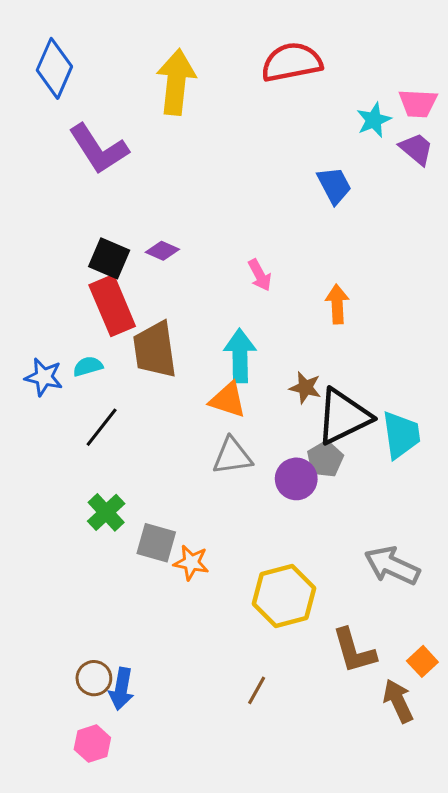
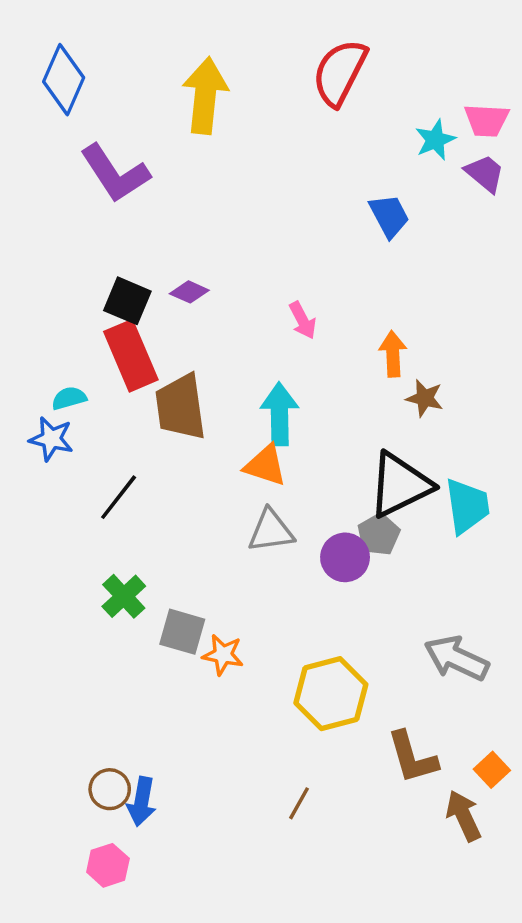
red semicircle: (292, 62) -> (340, 73), turned -52
cyan semicircle: (88, 366) -> (69, 398), moved
brown star: (305, 388) -> (425, 398), moved

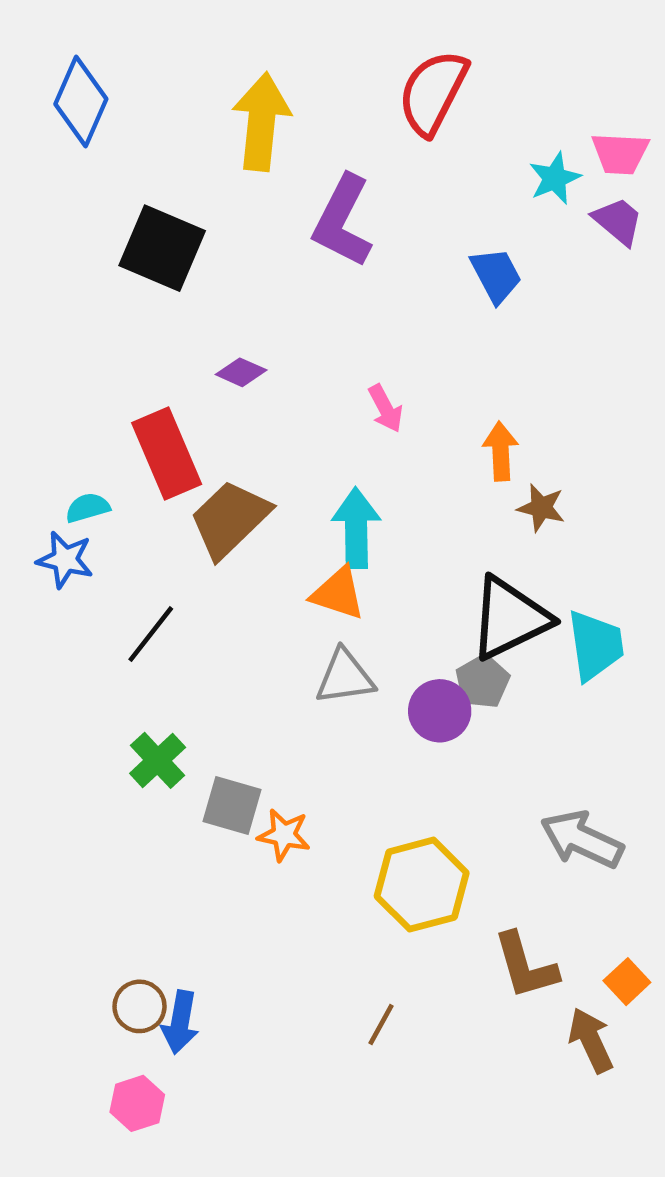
purple L-shape: (115, 173) -> (343, 221), moved, turned 60
black square: (127, 301) -> (162, 248), moved, size x1.4
brown trapezoid: (180, 407) -> (230, 519), turned 54

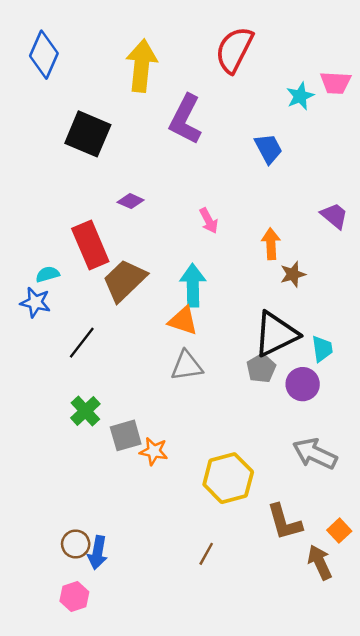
purple trapezoid: (618, 221) -> (334, 216), moved
brown star: (541, 508) -> (293, 274), turned -30
cyan trapezoid: (595, 645) -> (322, 349), size x0.7
purple circle: (440, 711) -> (303, 384), moved
gray square: (232, 806) -> (126, 435), turned -32

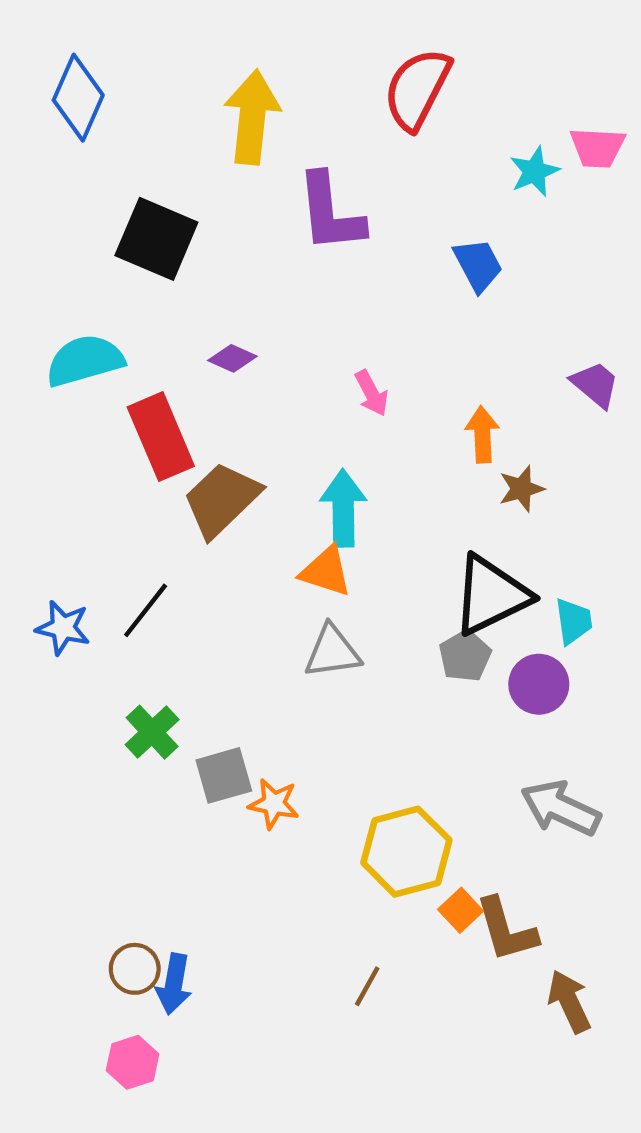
purple L-shape: (185, 119) -> (330, 213), turned -33
cyan semicircle: (48, 274) -> (85, 361), moved, size x1.8
blue star: (35, 302) -> (63, 628), moved
orange square: (339, 531) -> (461, 910), moved

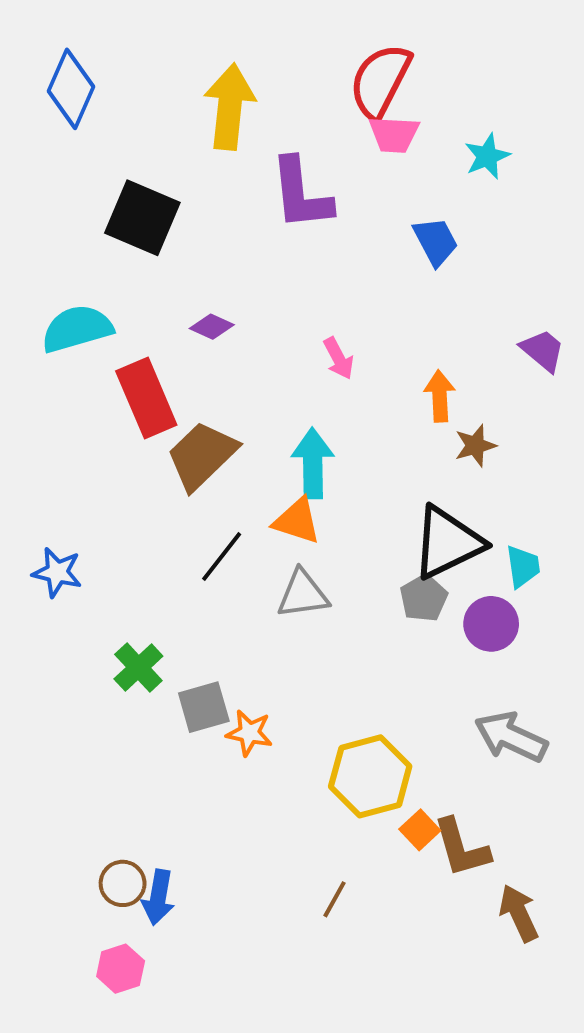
pink trapezoid: (597, 148) -> (394, 134), moved
black line: (146, 610) -> (222, 557), moved

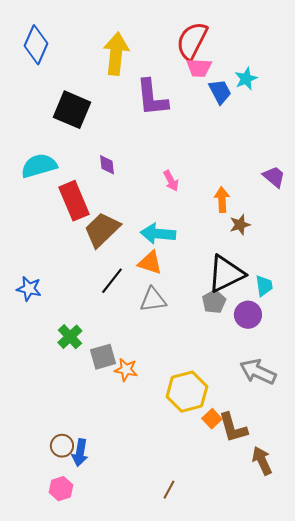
blue trapezoid: (436, 241) -> (220, 92), moved
purple diamond: (212, 327) -> (107, 165), turned 60
cyan arrow: (313, 463) -> (158, 234), turned -84
brown line: (335, 899) -> (169, 490), moved

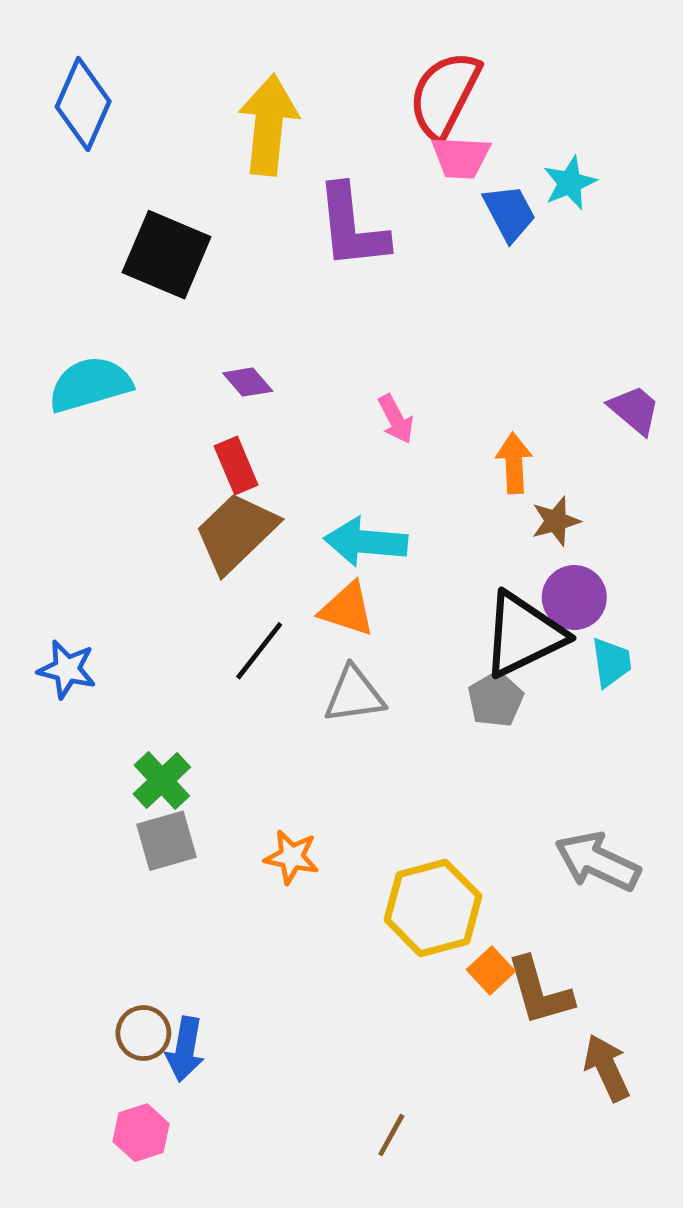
purple diamond: (107, 165) -> (248, 382), turned -35
red rectangle: (74, 201) -> (236, 465), moved, size x0.6
purple circle: (248, 315) -> (574, 597), moved
gray square: (103, 357) -> (167, 841), moved

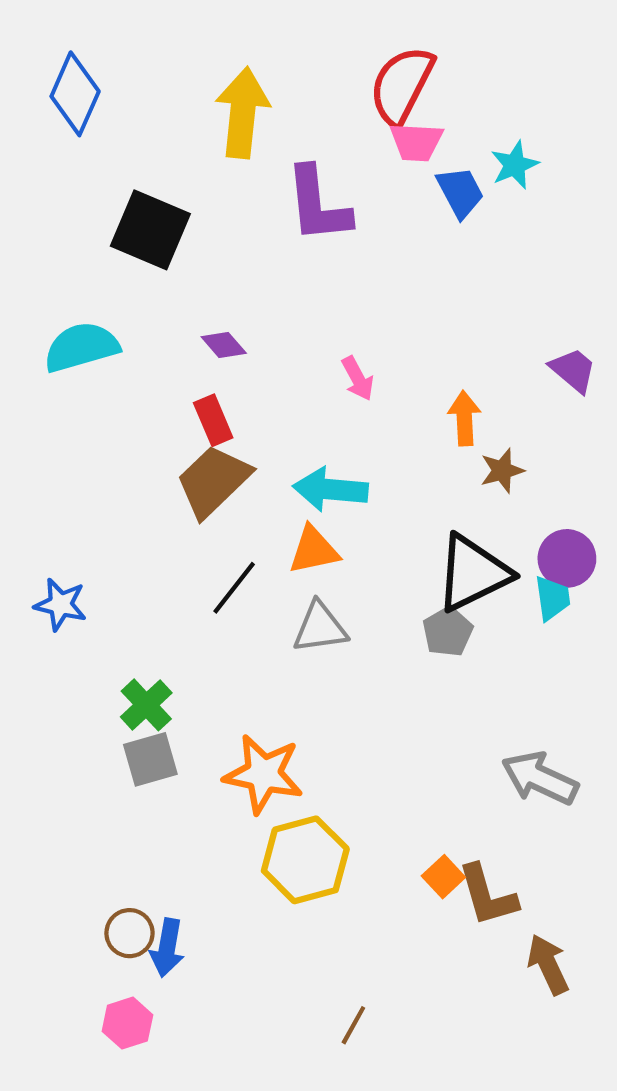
purple circle: (574, 597) -> (567, 558), moved
orange triangle: (347, 609) -> (314, 550), turned -30
orange star: (292, 857) -> (263, 774), size x1.6
yellow hexagon: (433, 908) -> (305, 860), moved

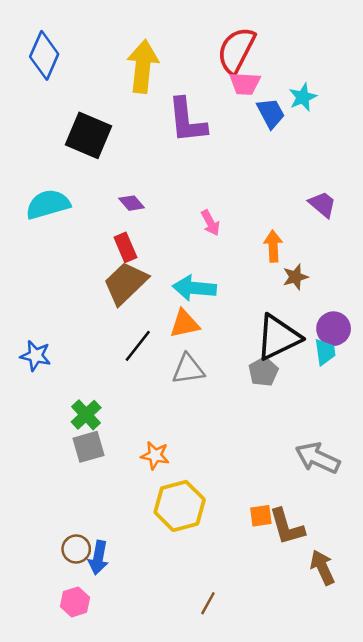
purple trapezoid: (573, 370) -> (322, 204), moved
orange star: (263, 774) -> (155, 455), size x0.6
orange square: (443, 877) -> (261, 516), turned 35

